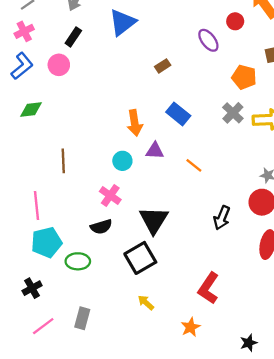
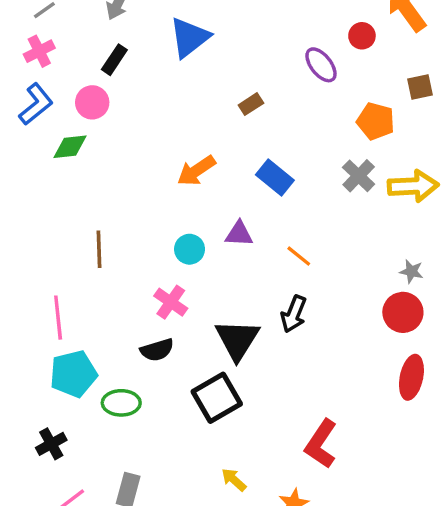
green diamond: (31, 110) -> (70, 147), moved
orange arrow: (135, 123) -> (196, 171), moved, turned 65
black arrow: (222, 218) -> (294, 314), moved
yellow arrow: (146, 303) -> (234, 480), moved

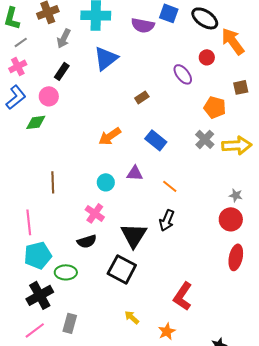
black square: (217, 398) -> (122, 269), turned -32
black cross: (51, 444) -> (40, 295), moved, size x1.5

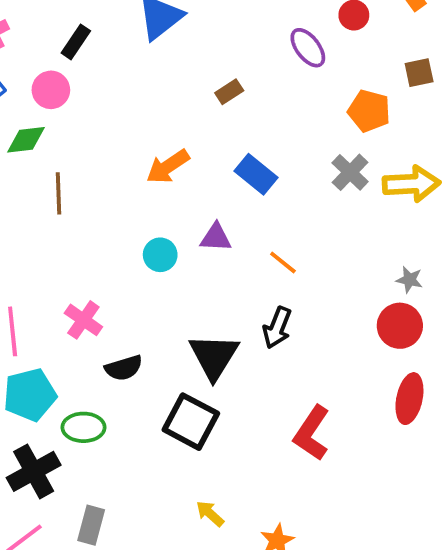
brown line: (53, 182) -> (59, 193), moved
pink cross: (95, 213) -> (83, 320), moved
red L-shape: (183, 296) -> (312, 433), moved

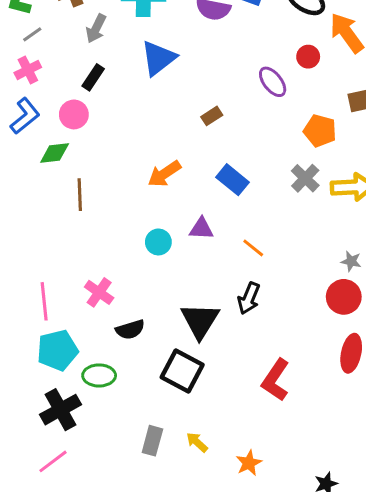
gray rectangle: (91, 525) -> (152, 441), moved

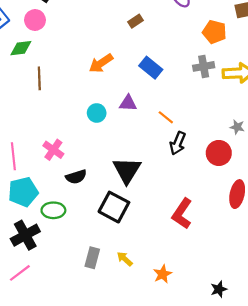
gray cross: (305, 178) -> (204, 66), turned 36
red circle: (344, 297) -> (219, 153), moved
black arrow: (249, 298) -> (178, 143), moved

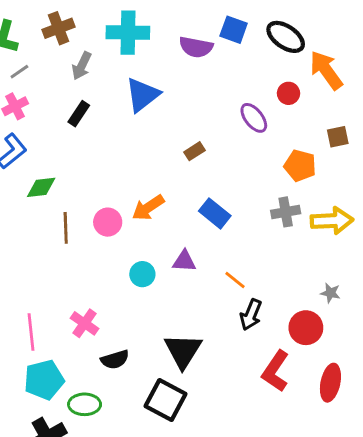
pink circle: (35, 20) -> (108, 222), moved
red L-shape: (182, 214) -> (275, 371), moved

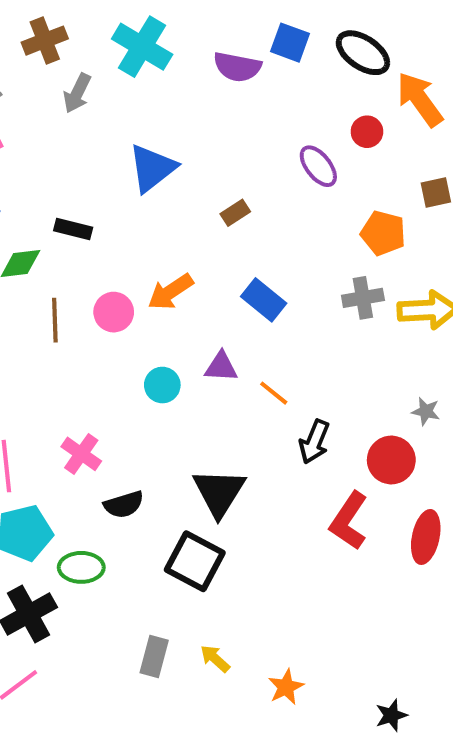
cyan cross: (128, 33) -> (142, 47), turned 30
blue triangle: (142, 95) -> (152, 168), moved
black rectangle: (79, 114) -> (73, 229), moved, turned 70
orange line: (235, 280) -> (274, 393), moved

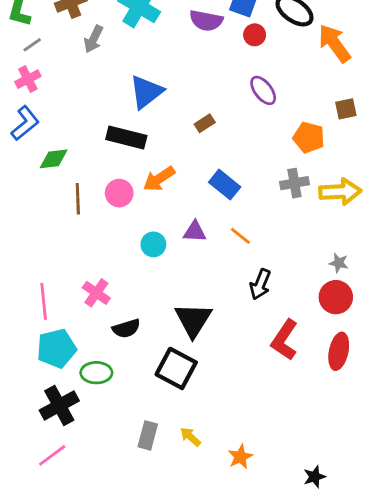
red circle: (367, 132) -> (255, 35), moved
black rectangle: (73, 229) -> (126, 137), moved, size x1.5
orange line: (274, 393) -> (240, 236), moved
red circle: (391, 460) -> (336, 297), moved

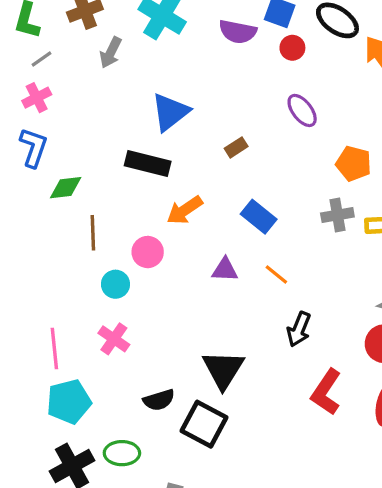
blue L-shape: (25, 123) -> (33, 147), turned -32
pink circle: (119, 193) -> (148, 252), moved
cyan circle: (153, 244) -> (115, 284), moved
black semicircle: (126, 328) -> (159, 400), moved
green ellipse: (96, 373) -> (122, 453), moved

